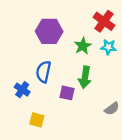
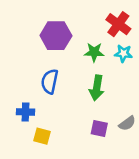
green star: (83, 46) -> (94, 52), turned 30
blue cross: (22, 90) -> (25, 112), moved, turned -32
purple square: (67, 93) -> (99, 128), moved

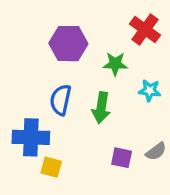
cyan star: (123, 53) -> (150, 90), moved
green arrow: (97, 88) -> (101, 108), moved
blue cross: (25, 112) -> (31, 137), size x1.6

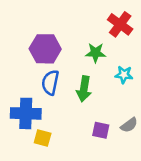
purple hexagon: (68, 44) -> (45, 49), moved

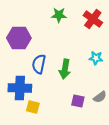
purple hexagon: (45, 49) -> (19, 38), moved
green star: (96, 53) -> (59, 15), moved

